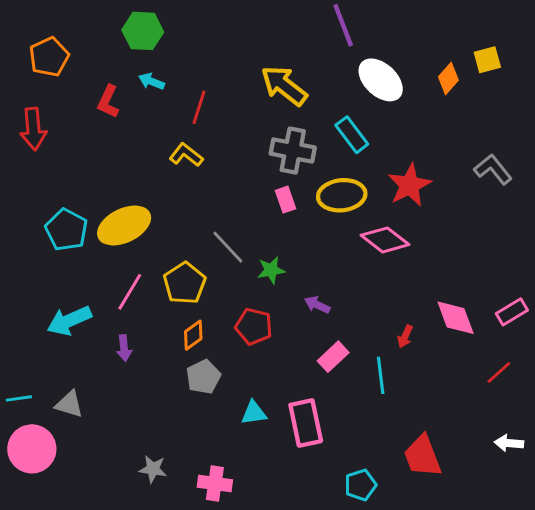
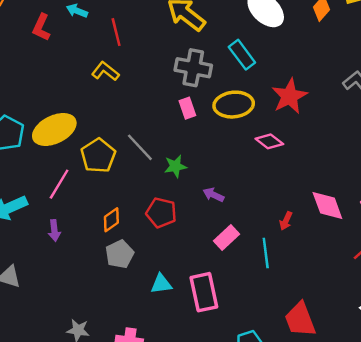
red line: (199, 107) -> (116, 32), turned -32
pink diamond: (385, 240) -> (269, 141), size x0.7
yellow pentagon: (185, 283) -> (98, 156), moved

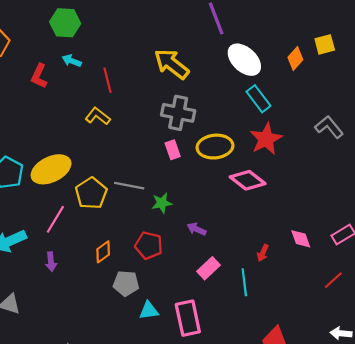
cyan rectangle: (242, 55) -> (258, 99), moved
pink diamond: (269, 141) -> (248, 180), size x1.4
gray line: (140, 147) -> (129, 186), turned -36
pink diamond: (327, 205) -> (301, 239), size x0.7
gray pentagon: (120, 254) -> (126, 283), moved, turned 30

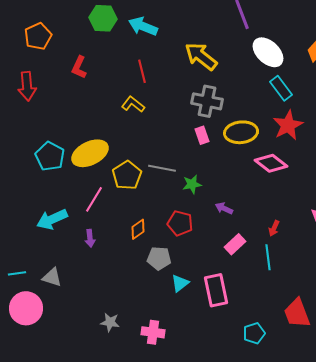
cyan arrow: (72, 61) -> (143, 26), moved, size x1.6
red arrow: (263, 253) -> (274, 228), moved
cyan triangle: (149, 311) -> (180, 283), turned -30

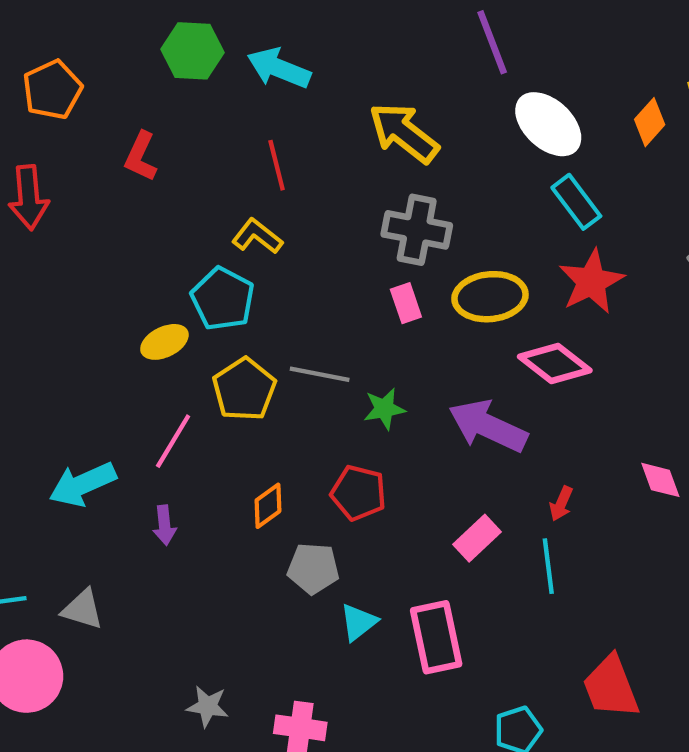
yellow ellipse: (90, 153) -> (164, 342), size x0.6
cyan pentagon: (50, 156) -> (223, 299), moved
purple arrow: (224, 208) -> (488, 426), moved, size x2.0

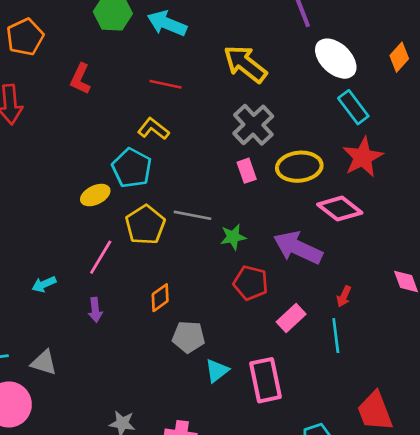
red line: (277, 165) -> (166, 84), turned -64
gray cross: (417, 230) -> (253, 125), turned 36
cyan arrow: (83, 484) -> (44, 284), size x0.6
red pentagon: (359, 493) -> (251, 283), moved

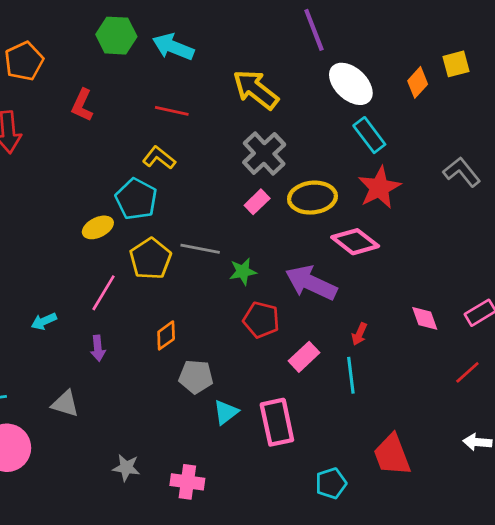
pink rectangle: (247, 171) -> (257, 202), turned 65
gray triangle: (44, 363) -> (65, 404), moved

